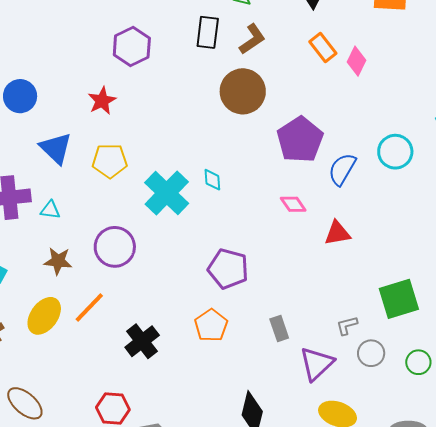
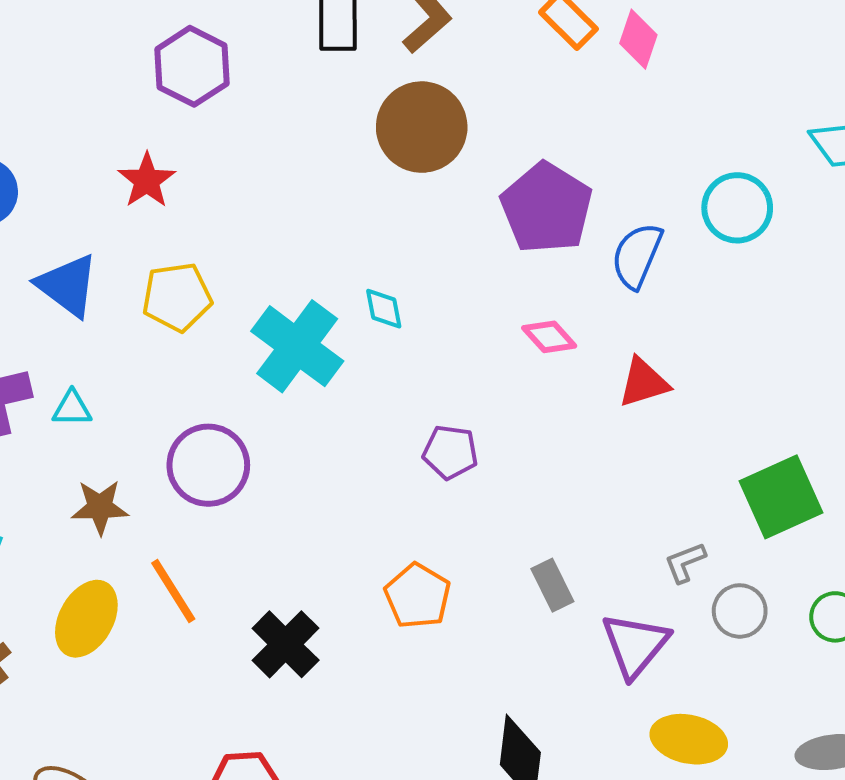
purple pentagon: (228, 269) -> (450, 452), moved, size x0.7
orange line: (89, 308) -> (173, 591), turned -69

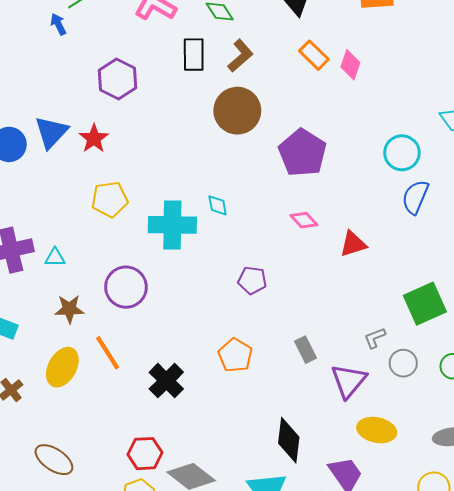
blue semicircle: (637, 256) -> (415, 197), moved
blue triangle: (67, 285) -> (51, 132), moved, turned 36
cyan cross: (297, 346) -> (172, 225), turned -36

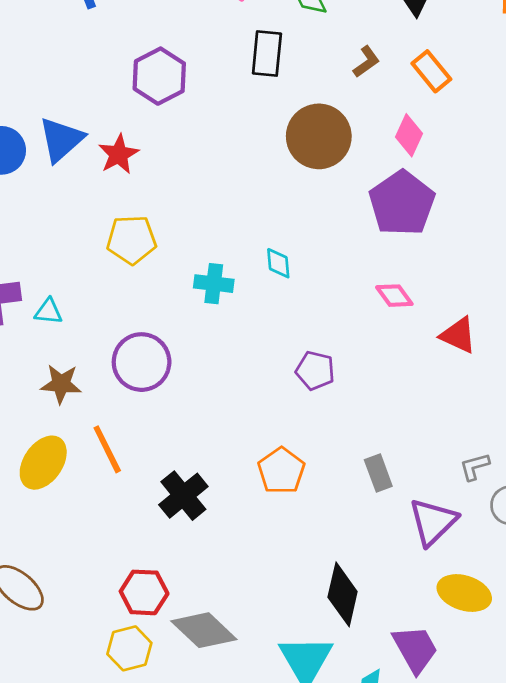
brown L-shape: (240, 56) -> (366, 62), moved, size x0.7
pink diamond: (350, 65) -> (409, 135), moved
cyan cross: (172, 225) -> (214, 284), size x0.6
red triangle: (353, 244) -> (458, 335), turned 36

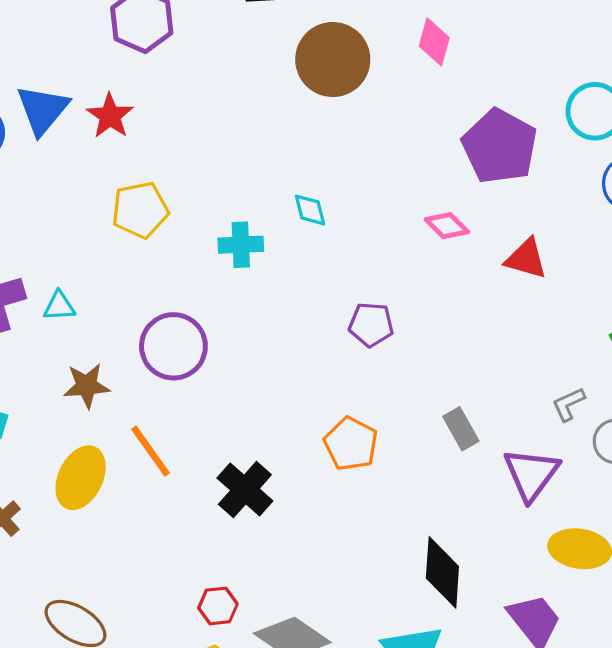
purple pentagon: (402, 203) -> (500, 146), moved
red hexagon: (144, 592) -> (218, 606), size x0.7

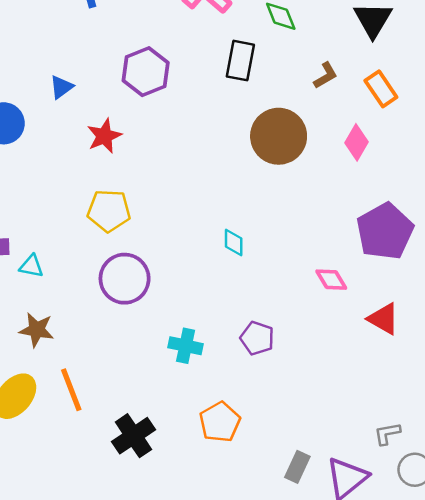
blue triangle: (42, 110) -> (61, 87), moved, size x0.6
cyan cross: (241, 245) -> (186, 346), moved
purple circle: (173, 346) -> (125, 279), moved
gray rectangle: (461, 429) -> (297, 467), moved, turned 40

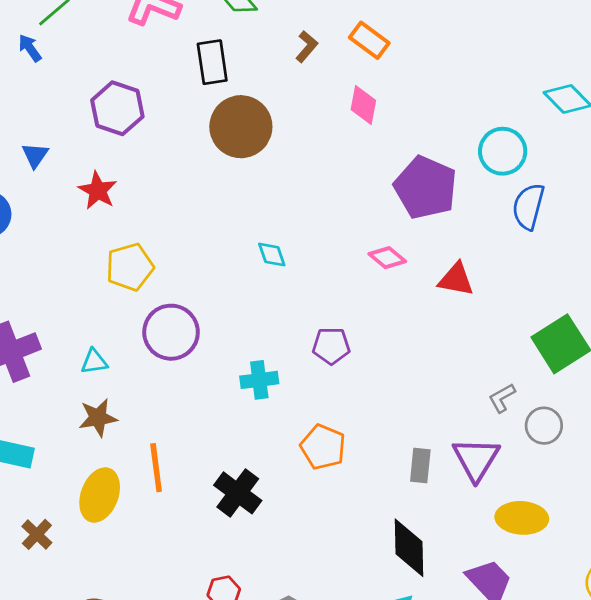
brown circle: (279, 136) -> (241, 127), moved
cyan triangle: (31, 266) -> (94, 362), moved
orange line: (71, 390) -> (156, 468), turned 33

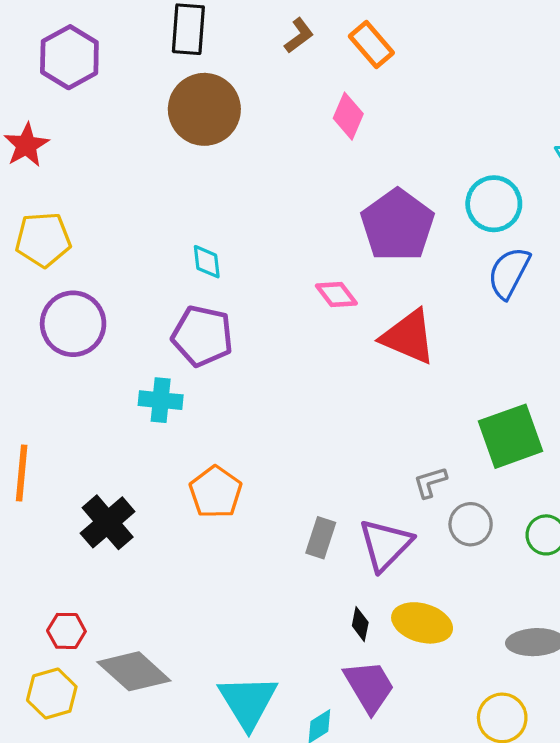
red triangle: (456, 279) -> (408, 337), size x1.4
purple pentagon: (331, 346) -> (202, 336), moved, size x1.4
black diamond: (409, 548) -> (360, 624), moved, size x0.5

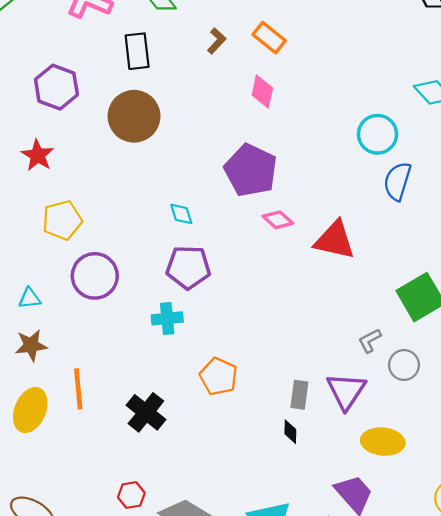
brown circle: (204, 109) -> (134, 116), moved
purple pentagon: (397, 225) -> (251, 170), moved
black diamond: (360, 624) -> (290, 432), moved

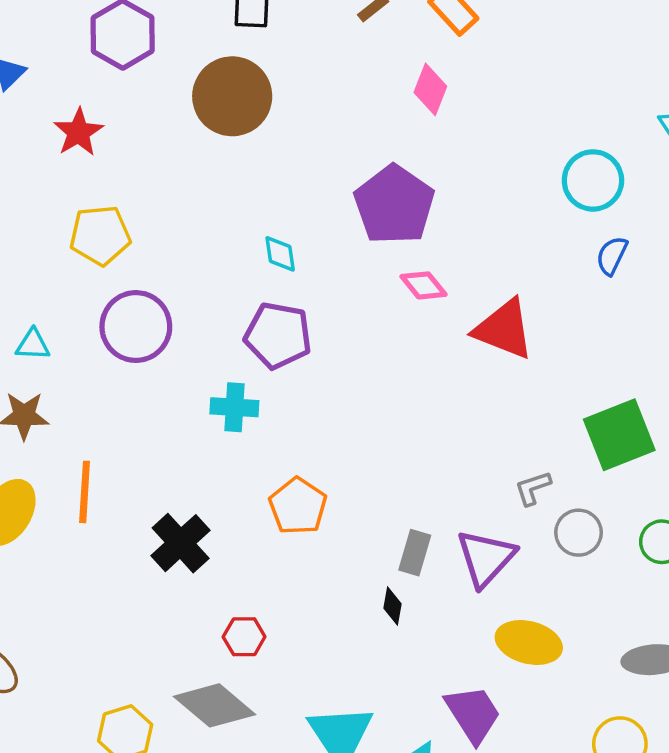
blue semicircle: (397, 181) -> (612, 256), size x0.7
red hexagon: (131, 495) -> (244, 637), moved

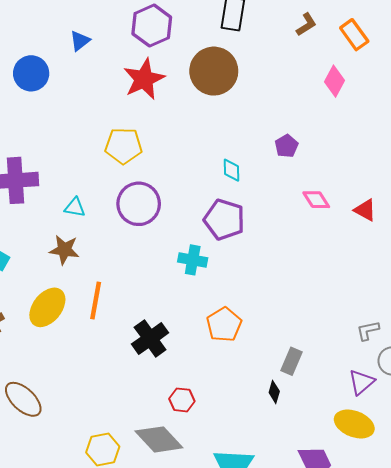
red star: (78, 132) -> (144, 79), moved, size x1.4
purple pentagon: (394, 205) -> (286, 146), moved, size x0.5
red triangle: (504, 329) -> (365, 210), moved, size x0.6
purple triangle: (486, 558) -> (361, 382), moved, size x0.7

